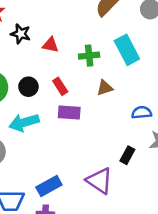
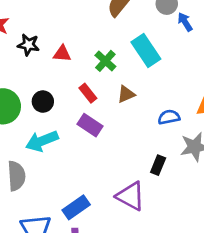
green cross: (89, 56) -> (105, 61), turned -36
red rectangle: (60, 86) -> (88, 93), moved
purple rectangle: (69, 113) -> (90, 125), turned 35

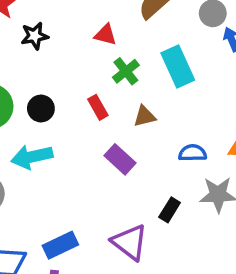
black star: (28, 45) -> (35, 36), turned -30
red triangle: (62, 54) -> (105, 35), moved
purple rectangle: (90, 125) -> (120, 159), moved

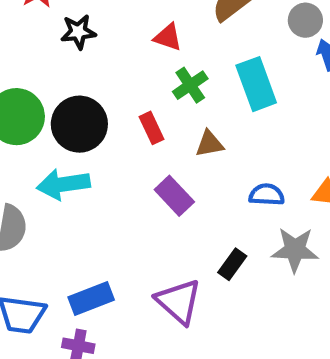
black circle: (41, 108) -> (79, 124), size x1.6

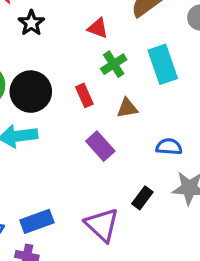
black star: (78, 32) -> (31, 23), turned -30

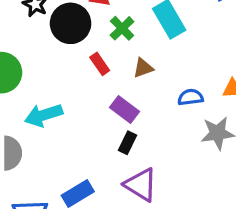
black circle: (31, 92) -> (71, 23), moved
black rectangle: (142, 198) -> (127, 143), moved

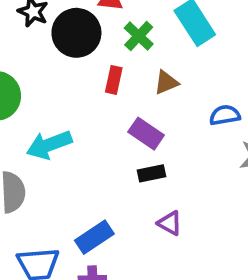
red rectangle: (100, 64) -> (114, 80), turned 50
black rectangle: (127, 143) -> (151, 173), turned 55
purple triangle: (141, 185) -> (170, 223), size x0.6

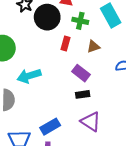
green cross: (139, 36) -> (80, 21), turned -35
purple triangle: (170, 223) -> (91, 122), size x1.5

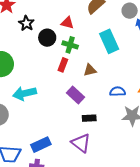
black circle: (47, 17) -> (47, 38), size x0.7
green cross: (80, 21) -> (70, 45), moved
black rectangle: (83, 94) -> (89, 118), moved

